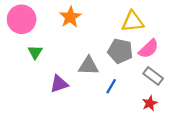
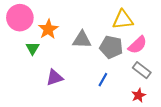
orange star: (70, 17) -> (48, 29), moved
gray triangle: (88, 66) -> (82, 40), moved

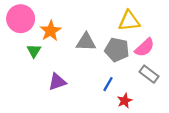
red star: (139, 95) -> (125, 101), moved

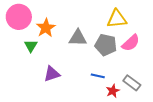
gray rectangle: (149, 74) -> (132, 83), moved
blue line: (108, 84) -> (98, 76), turned 72

